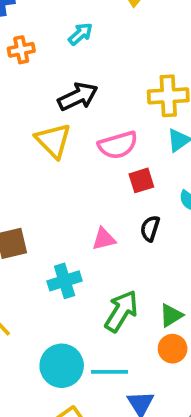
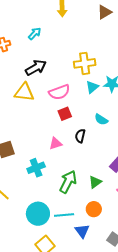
yellow triangle: (53, 141) -> (24, 92), turned -35
red square: (141, 180) -> (65, 114), moved
orange circle: (173, 349) -> (94, 209), moved

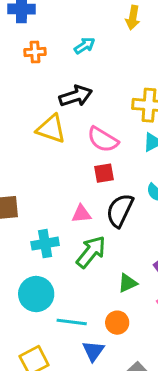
pink semicircle: (59, 92) -> (103, 139), turned 40
black semicircle: (80, 136) -> (120, 210), size x1.6
green arrow: (68, 182) -> (91, 252), moved
cyan circle: (38, 214) -> (36, 294), moved

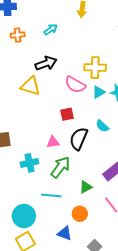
pink semicircle: (103, 139) -> (75, 85), moved
cyan circle: (36, 294) -> (24, 216), moved
cyan line: (72, 322) -> (51, 196), moved
blue triangle: (93, 351) -> (65, 233), turned -42

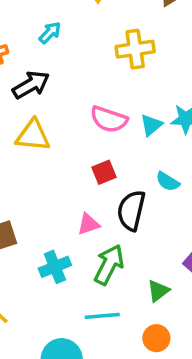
black arrow: (46, 63) -> (31, 85), moved
yellow cross: (95, 68) -> (135, 49), moved

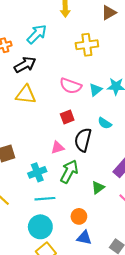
cyan arrow: (50, 33) -> (37, 34), size x1.5
cyan line: (102, 316) -> (45, 199), moved
orange circle: (156, 338) -> (79, 216), moved

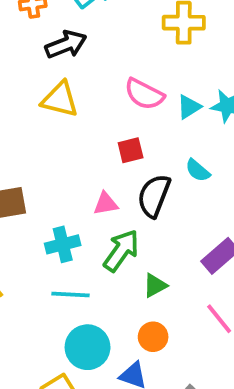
green triangle: (98, 188) -> (155, 285), moved
orange circle: (79, 216) -> (153, 337), moved
cyan circle: (40, 227) -> (88, 347), moved

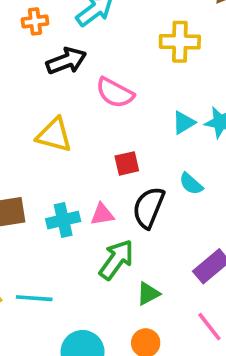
pink semicircle: (144, 94) -> (115, 93), moved
yellow triangle: (60, 99) -> (54, 135), moved
cyan cross: (63, 244) -> (63, 220), moved
cyan line: (70, 294) -> (34, 298), moved

